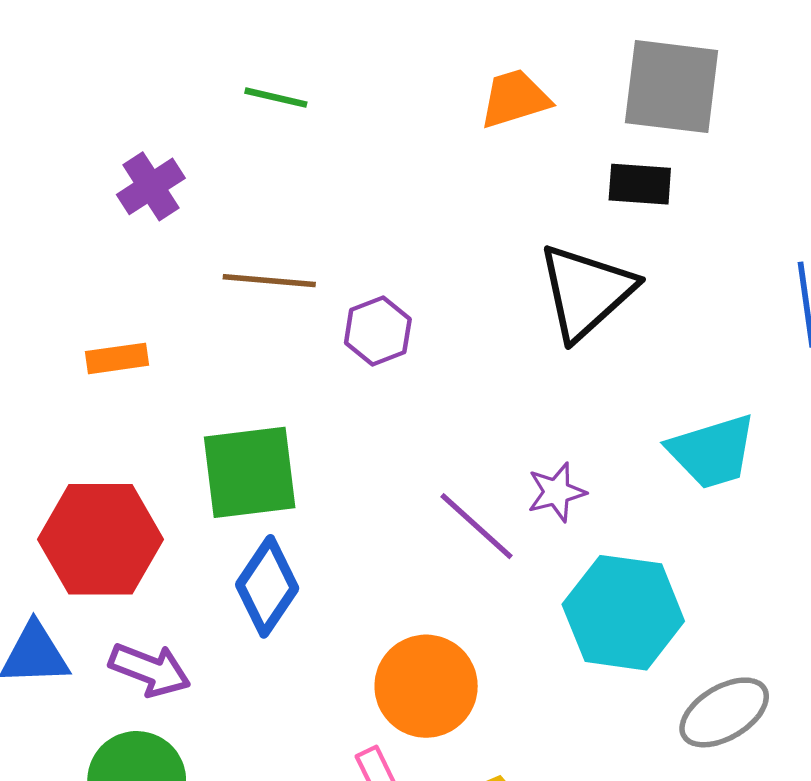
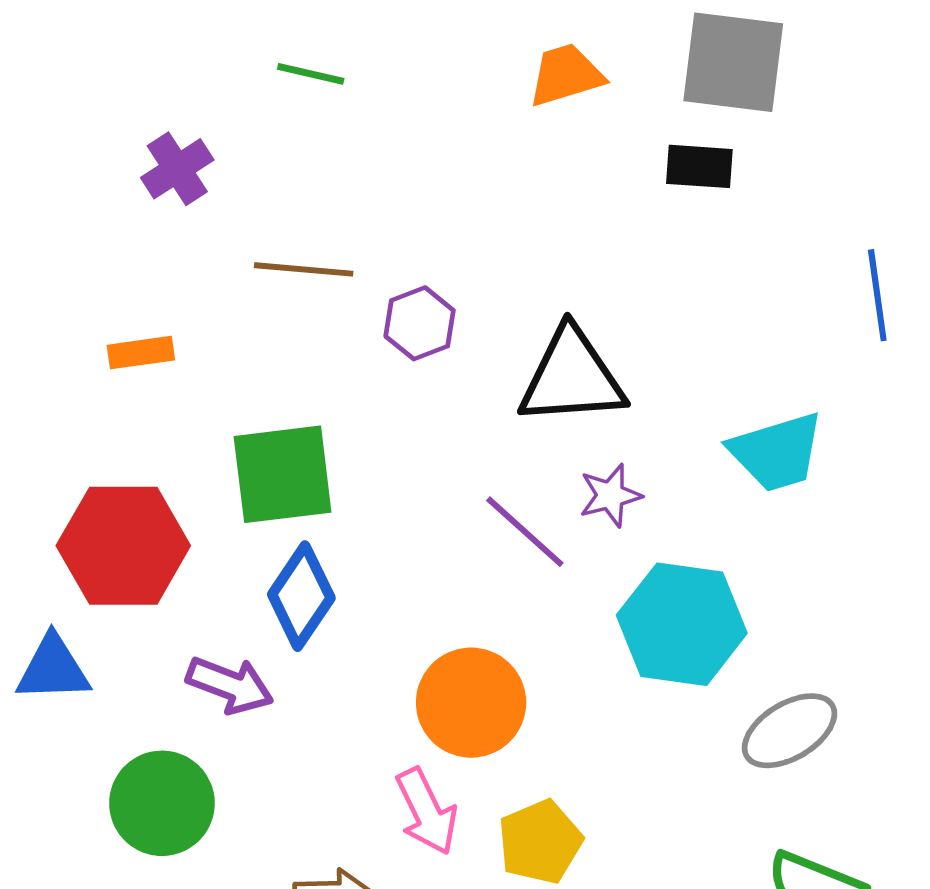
black triangle: (586, 292) -> (572, 377), moved, turned 38
purple arrow: (150, 670) -> (230, 685), moved

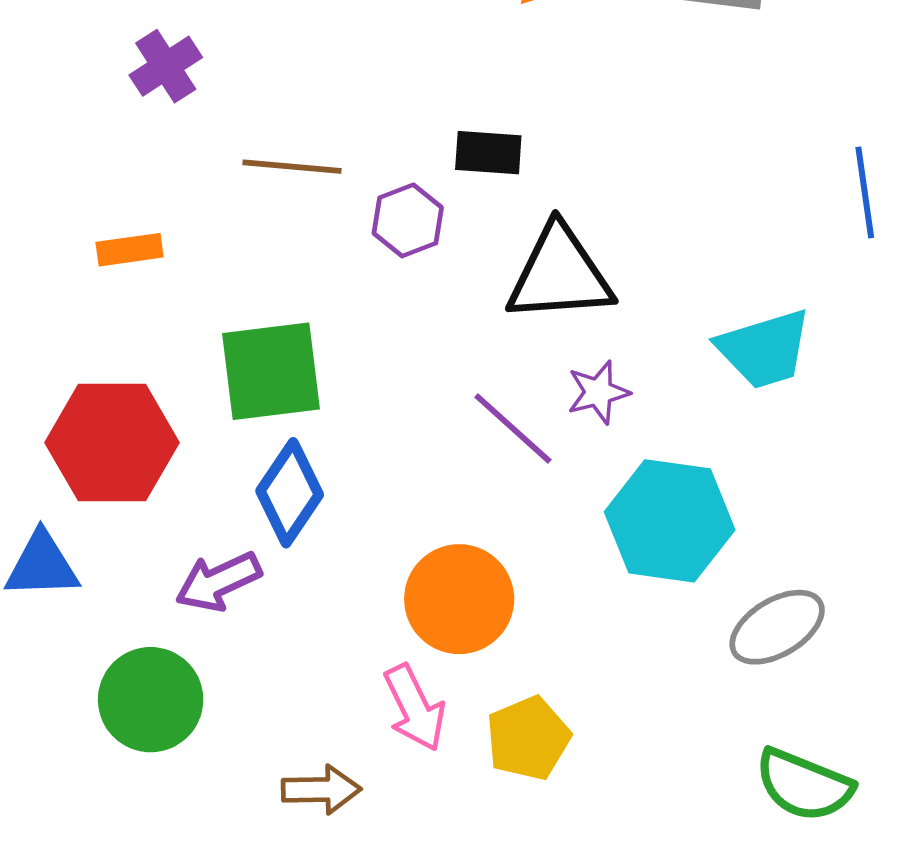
black rectangle: (699, 166) -> (488, 153), moved
purple arrow: (230, 685) -> (218, 582), turned 134

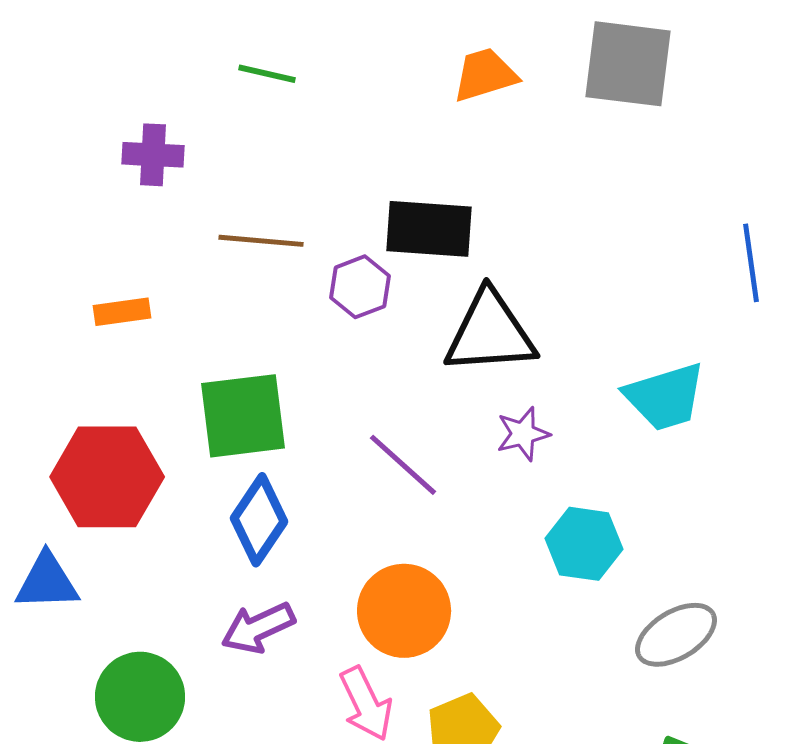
purple cross: (166, 66) -> (153, 155), turned 36
black rectangle: (488, 153) -> (429, 229), size x1.5
purple line: (513, 428) -> (403, 465), moved
cyan hexagon: (670, 521) -> (584, 544), size x0.7
purple arrow: (218, 582) -> (258, 628), moved

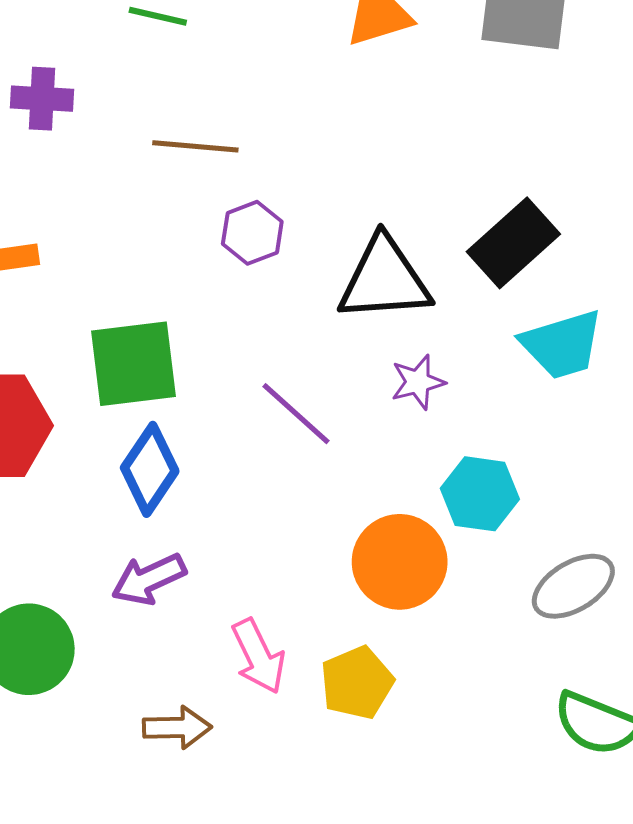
black rectangle: (429, 229) -> (513, 243), moved, turned -46
brown line: (261, 241) -> (195, 146), moved
orange circle: (404, 611) -> (400, 562), moved

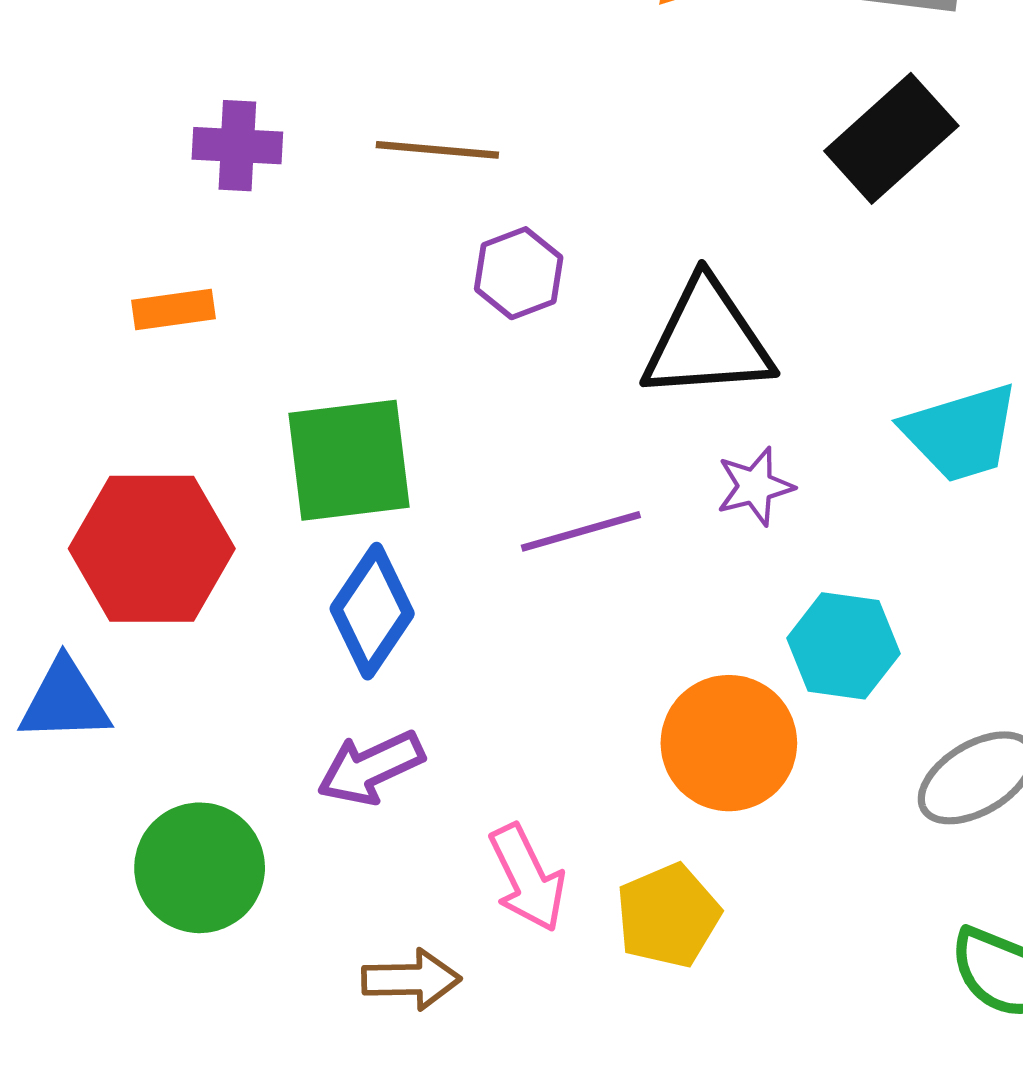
purple cross: (42, 99) -> (237, 146), moved
black rectangle: (513, 243) -> (891, 138), moved
purple line: (296, 414) -> (581, 531), turned -58

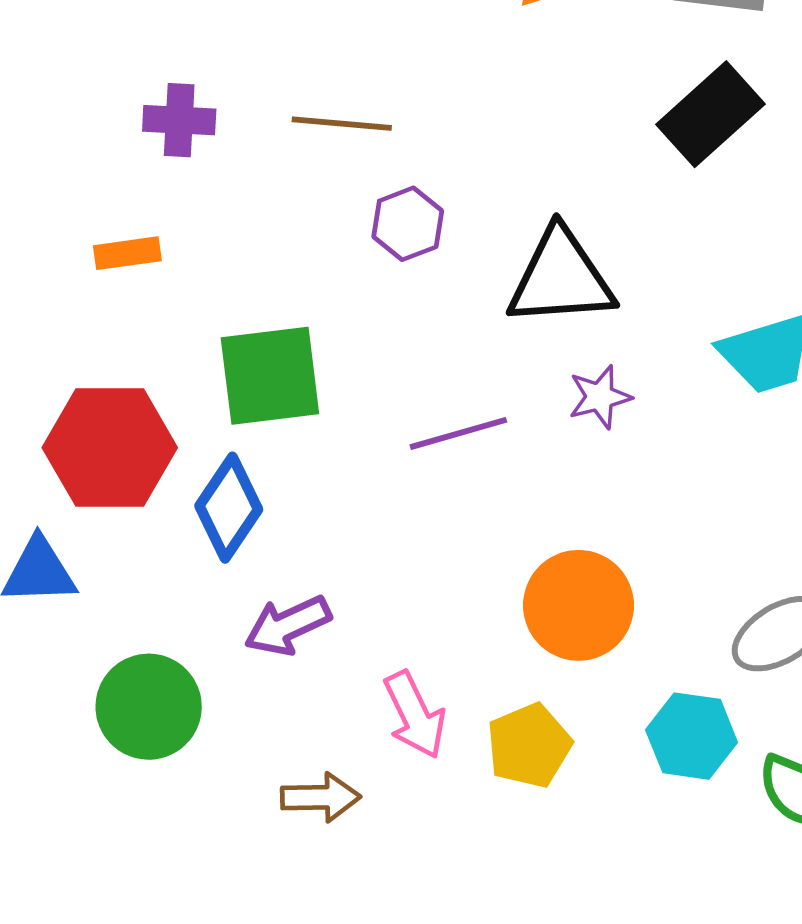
blue diamond: (372, 611) -> (229, 508), moved
cyan hexagon: (843, 646) -> (692, 736), moved

